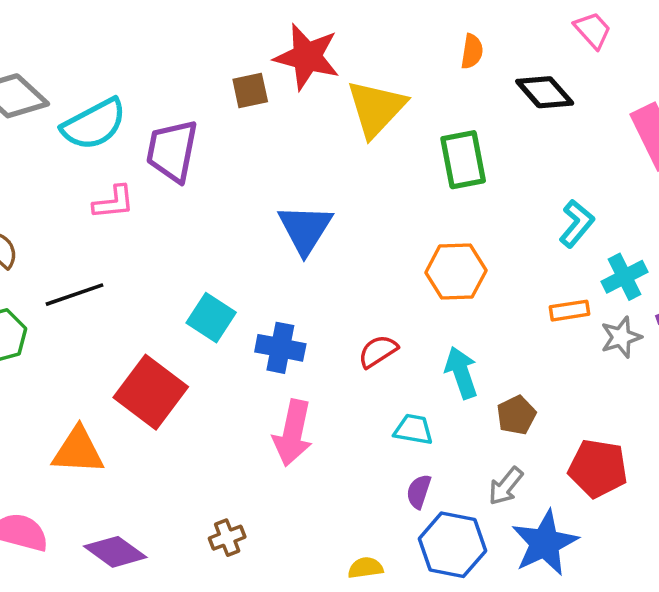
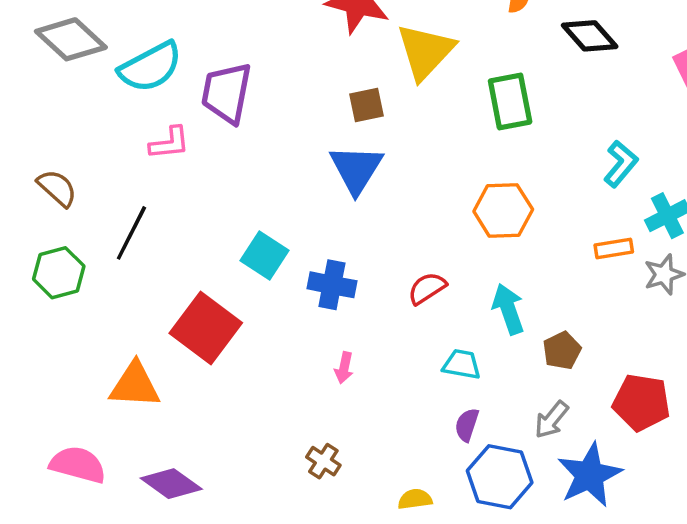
brown square: (250, 90) -> (367, 105), moved
black line: (74, 295) -> (131, 233), turned -44
pink arrow: (293, 433) -> (344, 368), size x0.5
brown cross: (227, 538) -> (323, 461), moved, turned -36

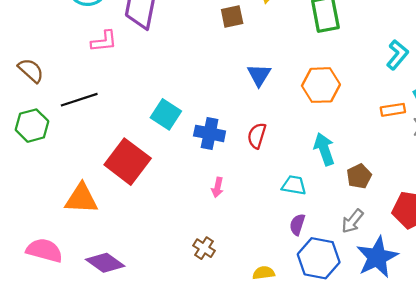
blue triangle: (356, 169) -> (259, 75), moved, size x0.7
black line: (131, 233) -> (79, 100), turned 45
red semicircle: (427, 288) -> (257, 136), moved, turned -40

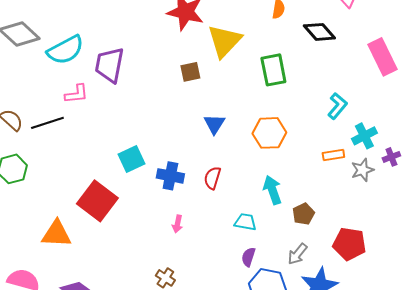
black line: (79, 100) -> (47, 123), moved
cyan square: (166, 114) -> (131, 159), turned 32

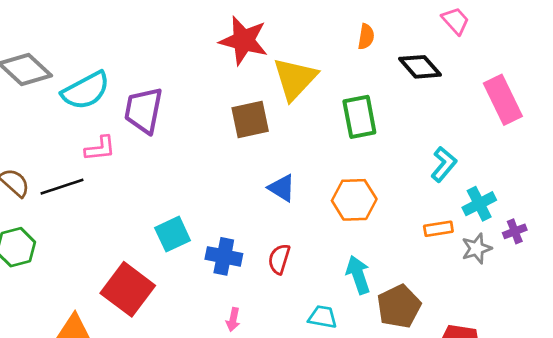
brown square: (190, 72) -> (250, 119), size x1.4
blue triangle: (214, 124) -> (282, 188), turned -30
brown pentagon: (303, 214) -> (399, 306), size x1.5

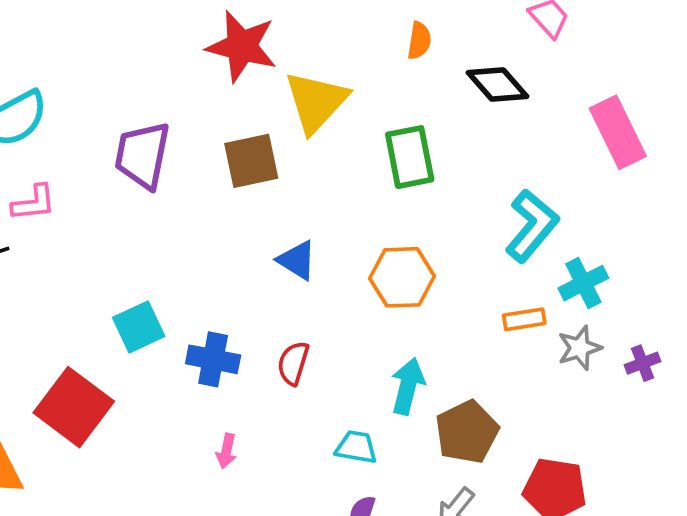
purple trapezoid: (144, 110) -> (142, 155), moved
cyan L-shape: (444, 164) -> (532, 226), size x1.4
purple cross: (515, 231) -> (643, 363), moved
cyan arrow: (358, 275) -> (408, 386), turned 33

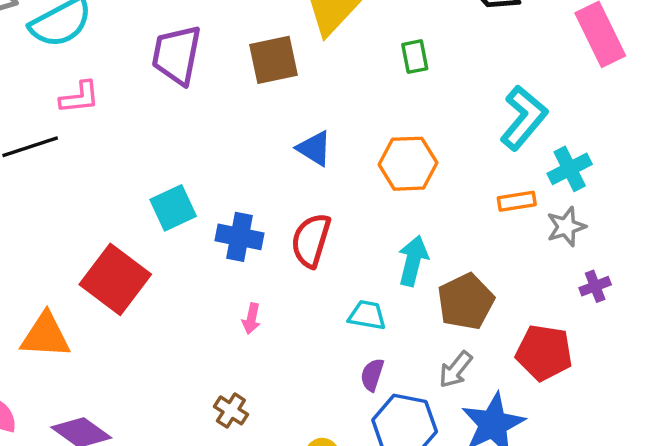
green rectangle: (410, 157) -> (415, 57), size x0.6
red semicircle: (293, 363) -> (311, 240), size x1.4
purple cross: (643, 363) -> (595, 286), moved

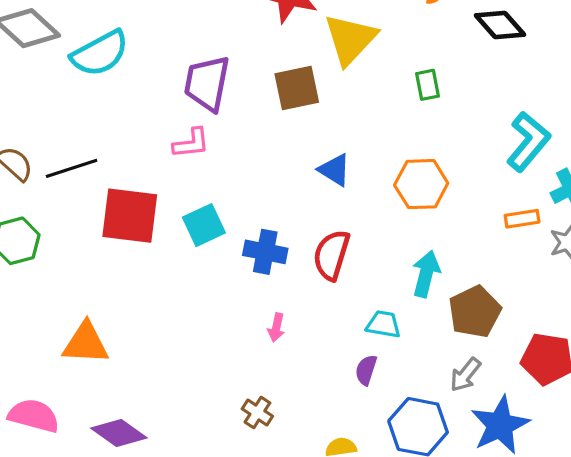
pink L-shape: (80, 97) -> (191, 143), moved
red square: (115, 279) -> (130, 216), moved, turned -30
purple semicircle: (372, 375) -> (366, 370), moved

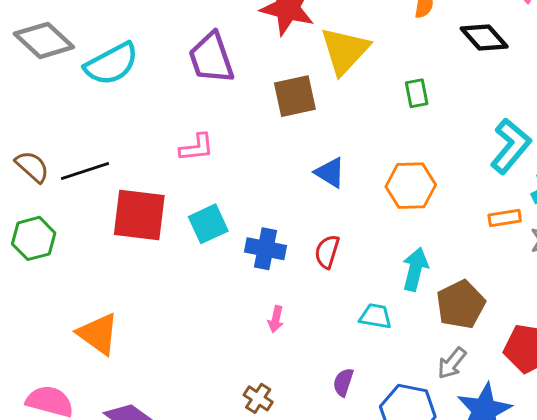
purple trapezoid: (207, 83) -> (211, 58), moved, turned -30
red semicircle: (331, 255) -> (327, 252), size x0.7
orange triangle: (86, 343) -> (98, 334), turned 33
purple semicircle: (366, 370) -> (343, 382), moved

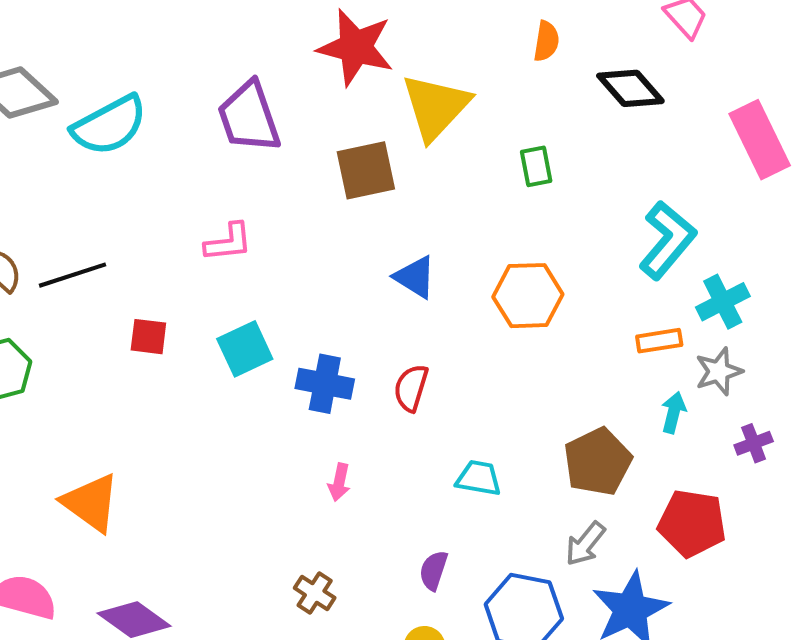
red square: (139, 215) -> (148, 337), size x0.5
cyan arrow: (415, 269) -> (674, 412), moved, size x0.7

